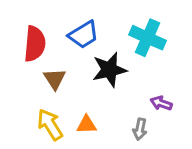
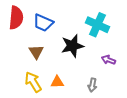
blue trapezoid: (84, 35) -> (43, 23), moved, turned 55
red semicircle: (35, 44) -> (16, 18), moved
purple arrow: (161, 103) -> (109, 60), moved

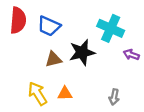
brown triangle: (36, 52) -> (53, 59), moved, turned 49
purple arrow: (109, 60) -> (131, 55), moved
gray arrow: (92, 85) -> (114, 97), moved

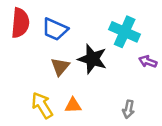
black star: (82, 52) -> (92, 59), turned 30
brown triangle: (53, 59) -> (60, 67), turned -36

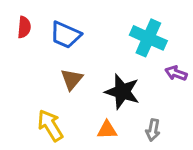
red semicircle: (20, 23) -> (24, 27), size x0.6
black star: (92, 59) -> (122, 92), moved
orange triangle: (73, 105) -> (107, 130), moved

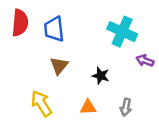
red semicircle: (24, 27) -> (20, 23), size x1.5
blue trapezoid: (66, 35) -> (54, 29), turned 60
black star: (122, 92) -> (101, 76), size x0.6

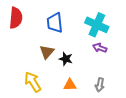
blue trapezoid: (54, 29) -> (55, 23), moved
purple arrow: (145, 61) -> (100, 48), moved
black star: (101, 76) -> (66, 59), moved

